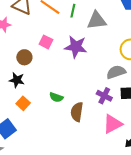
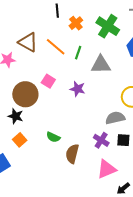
purple star: (76, 47) -> (78, 89), size x0.7
brown circle: (24, 57) -> (25, 94), size x1.6

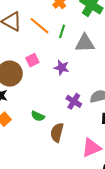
pink square: (48, 81) -> (32, 60), turned 32
purple cross: (101, 140) -> (74, 101), moved

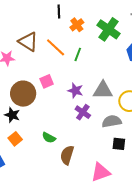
gray triangle: (85, 43) -> (103, 90), moved
purple cross: (74, 101) -> (83, 112), moved

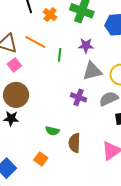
green line: (78, 54) -> (60, 55), moved
pink square: (47, 81) -> (14, 65), moved
purple star: (75, 91) -> (86, 46), moved
orange square: (15, 139) -> (41, 159), moved

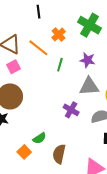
orange cross: (50, 15) -> (59, 34), moved
green semicircle: (52, 131) -> (39, 138), turned -56
orange square: (41, 159) -> (24, 152), moved

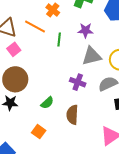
green semicircle: (39, 138) -> (47, 103), moved
brown semicircle: (59, 154) -> (72, 115), moved

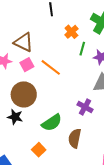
orange line: (35, 27) -> (51, 67), moved
green line: (59, 40) -> (82, 49), moved
green semicircle: (47, 103) -> (52, 123), size x1.5

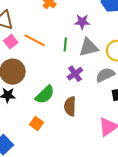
green line: (82, 49) -> (65, 44), moved
purple cross: (85, 107) -> (75, 74), turned 35

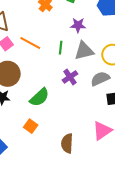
brown semicircle: (70, 106) -> (67, 143), moved

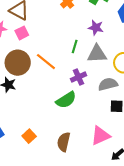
orange line: (30, 43) -> (46, 62), moved
green semicircle: (39, 97) -> (66, 100), moved
orange square: (31, 126) -> (29, 136), moved

